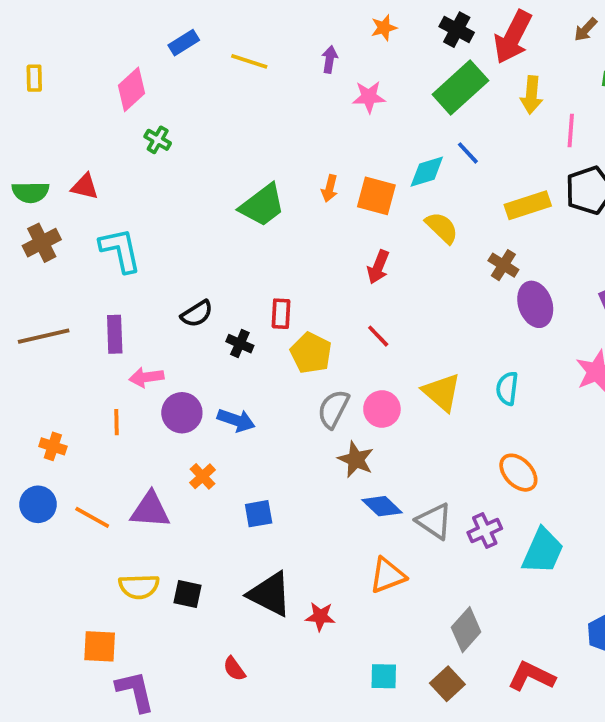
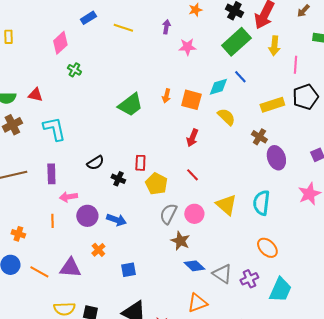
cyan semicircle: (507, 388) -> (261, 203), size x1.4

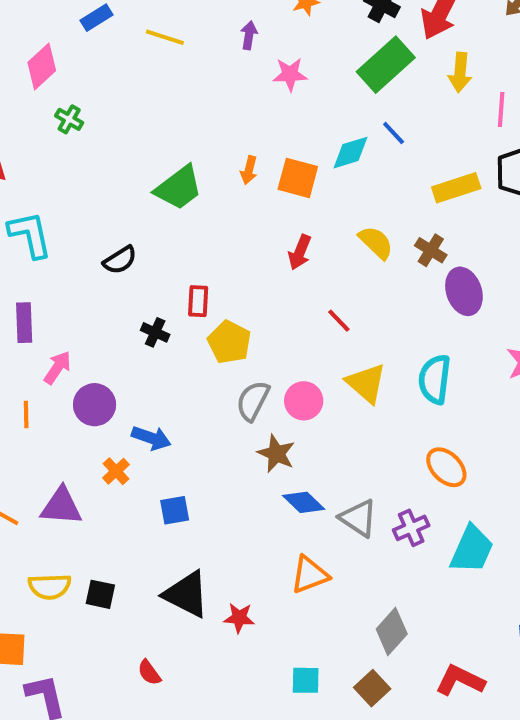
yellow semicircle: (226, 117) -> (376, 242), moved
black semicircle: (95, 163) -> (120, 260), moved
red line: (192, 175) -> (339, 321), moved
pink arrow: (68, 197) -> (57, 368), turned 132
blue arrow: (116, 220) -> (151, 438), moved

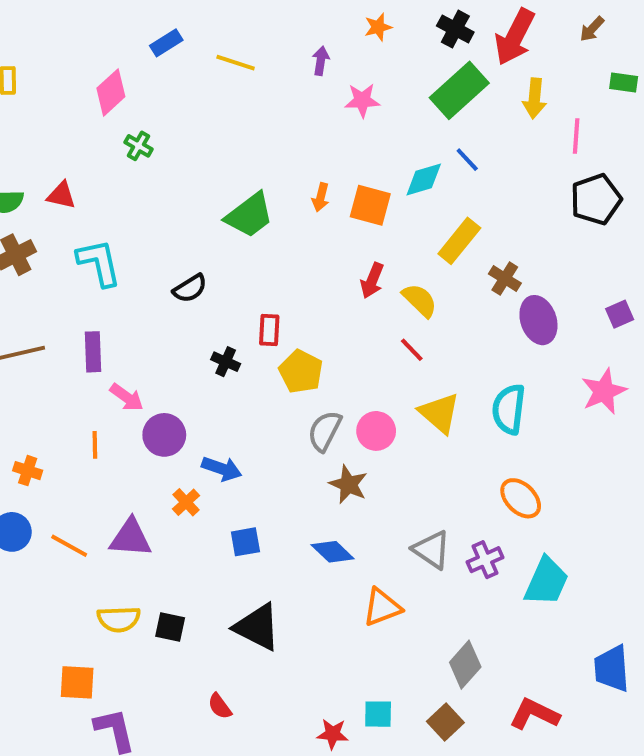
yellow rectangle: (456, 188) -> (459, 241), moved, turned -33
yellow semicircle: (376, 242) -> (420, 300), moved
pink arrow: (57, 368) -> (127, 397), turned 92
blue diamond: (304, 502) -> (333, 552), moved
red star: (239, 618) -> (333, 734), moved

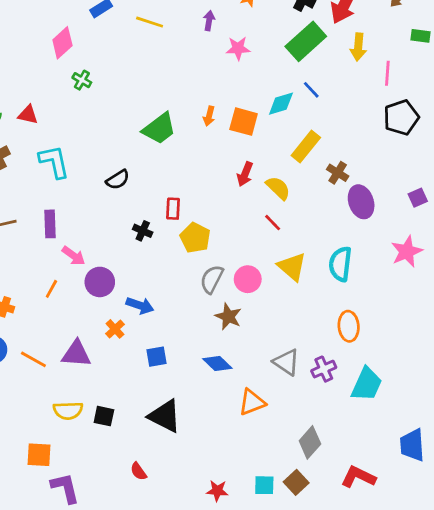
orange line: (95, 445) -> (51, 289), turned 30
orange ellipse: (521, 498) -> (349, 326), turned 40
cyan square: (378, 714) -> (264, 485), moved

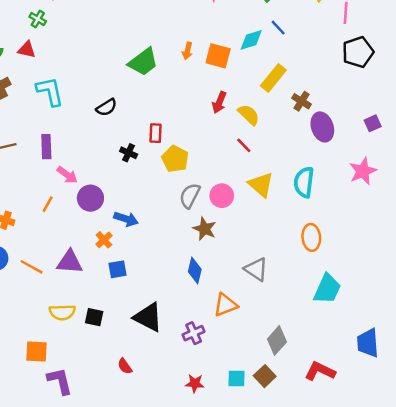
green cross: (82, 80) -> (38, 19), moved
blue square: (156, 357) -> (117, 269), moved
blue diamond: (217, 364) -> (195, 271), turned 60
purple cross: (324, 369) -> (194, 333), moved

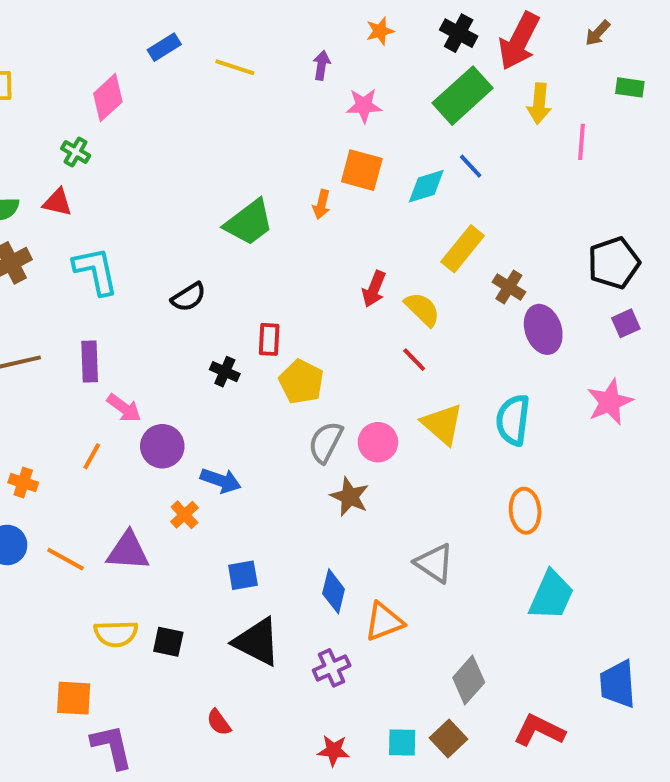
black pentagon: (358, 52) -> (614, 263), moved
orange square: (218, 56) -> (362, 170), moved
blue square: (117, 269) -> (243, 575), moved
blue diamond: (195, 271) -> (334, 591), moved

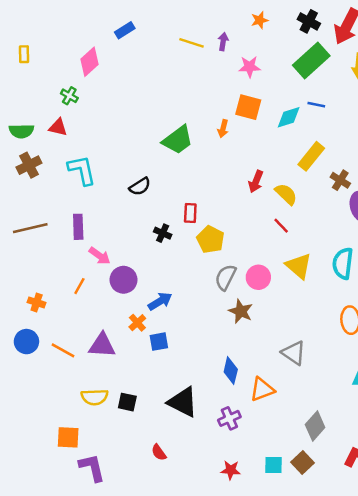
yellow line: (235, 67) -> (192, 43), moved
blue line: (471, 166) -> (316, 105), turned -36
blue arrow: (221, 480) -> (160, 301), turned -50
blue square: (243, 575) -> (159, 342), moved

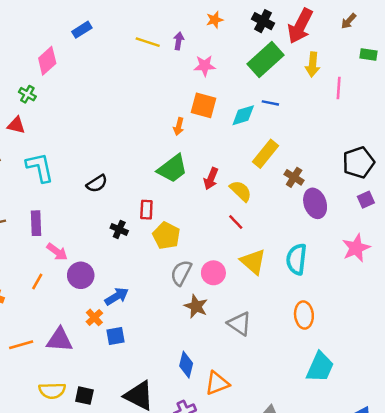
green trapezoid: (178, 140) -> (172, 169), moved
orange line: (63, 350) -> (21, 345), turned -45
gray triangle: (294, 353) -> (239, 324), moved

